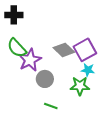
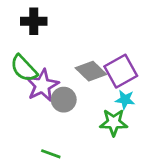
black cross: (14, 15) -> (34, 21), moved
gray circle: (45, 79) -> (64, 100), moved
green line: (51, 106) -> (51, 154), moved

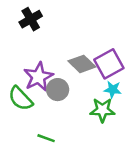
black cross: (34, 21) -> (31, 19), turned -30
green semicircle: (24, 68) -> (20, 98), moved

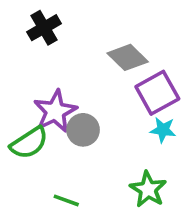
gray diamond: (82, 64) -> (128, 57), moved
green semicircle: (20, 98) -> (29, 143), turned -80
green star: (102, 110) -> (148, 189), moved, turned 30

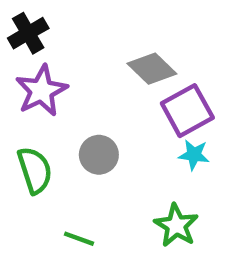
black cross: (44, 28) -> (28, 33), moved
purple star: (55, 111) -> (41, 91), moved
green semicircle: (29, 143) -> (35, 170), turned -75

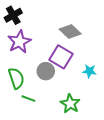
purple square: (187, 111) -> (61, 57), moved, turned -30
green star: (176, 225) -> (70, 104), moved
green line: (79, 239) -> (28, 99), moved

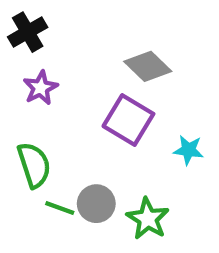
purple star: (19, 42) -> (41, 88), size x0.7
gray circle: (46, 71) -> (96, 204), moved

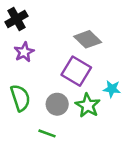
gray circle: (96, 204) -> (57, 104), moved
green line: (60, 208) -> (47, 133), moved
green star: (148, 219) -> (88, 105), moved

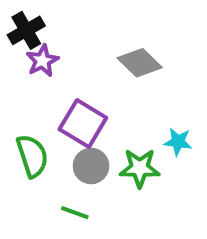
purple star: (24, 52) -> (42, 61), moved
purple square: (76, 71) -> (83, 123), moved
green star: (88, 105) -> (140, 168), turned -30

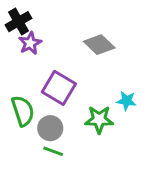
gray circle: (91, 166) -> (50, 128), moved

